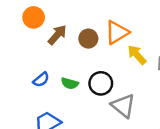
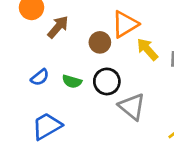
brown circle: (88, 39) -> (100, 42), moved

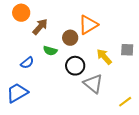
yellow arrow: (147, 49) -> (104, 57), moved
green semicircle: (72, 81) -> (50, 51), moved
blue trapezoid: (47, 126) -> (17, 93), moved

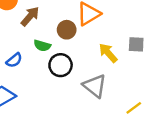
black circle: (75, 66) -> (61, 65), moved

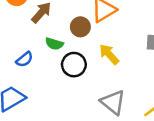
yellow arrow: (108, 53) -> (109, 54), moved
gray triangle: (95, 86) -> (113, 102), moved

